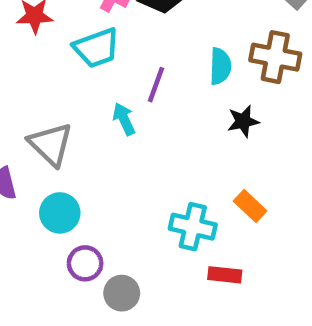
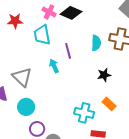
cyan trapezoid: (96, 48) -> (42, 35), turned 100
purple line: (156, 85) -> (68, 51), turned -35
black star: (243, 121) -> (104, 75), moved

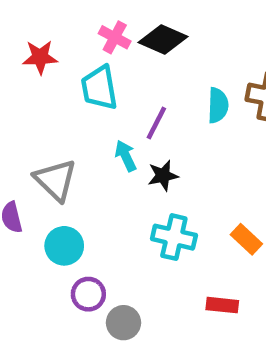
purple line: (68, 51) -> (156, 123), turned 42
black star: (104, 75) -> (163, 176), moved
cyan cross: (84, 113) -> (174, 237), moved

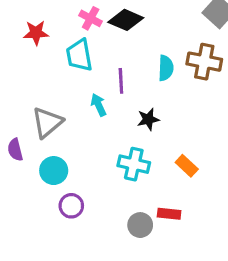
purple line: (156, 123) -> (121, 81), turned -30
black star: (163, 176) -> (148, 119), moved
gray triangle: (55, 180) -> (47, 122), turned 36
gray circle: (123, 323) -> (140, 225), moved

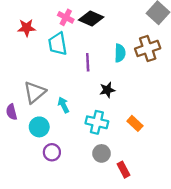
brown cross: (204, 62) -> (148, 48), turned -30
cyan arrow: (99, 105) -> (63, 105), moved
red rectangle: (169, 214) -> (123, 170), moved, turned 56
gray circle: (140, 225) -> (101, 153), moved

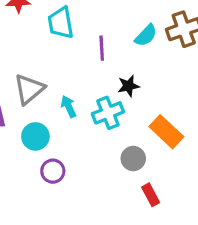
cyan semicircle: (120, 53) -> (146, 35), turned 42
cyan cross: (97, 122) -> (108, 113), moved, turned -35
orange rectangle: (135, 123) -> (166, 132), size x1.5
gray circle: (101, 153) -> (133, 159), moved

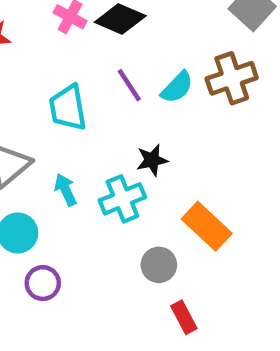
cyan trapezoid: (61, 23) -> (68, 108), moved
purple line: (102, 48) -> (129, 85), moved, turned -30

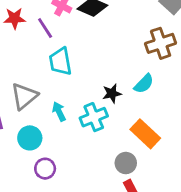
purple line: (129, 85) -> (45, 28), moved
cyan semicircle: (177, 87) -> (144, 84), moved
gray circle: (159, 265) -> (126, 163), moved

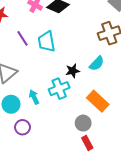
purple line: (45, 28) -> (22, 38), moved
cyan trapezoid: (60, 61) -> (47, 42), moved
cyan arrow: (59, 112) -> (34, 97), moved

